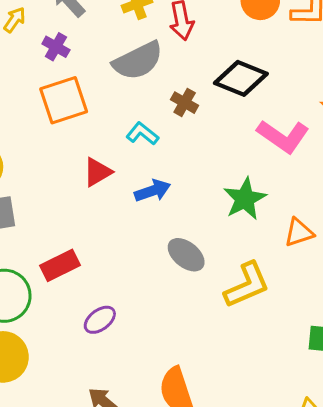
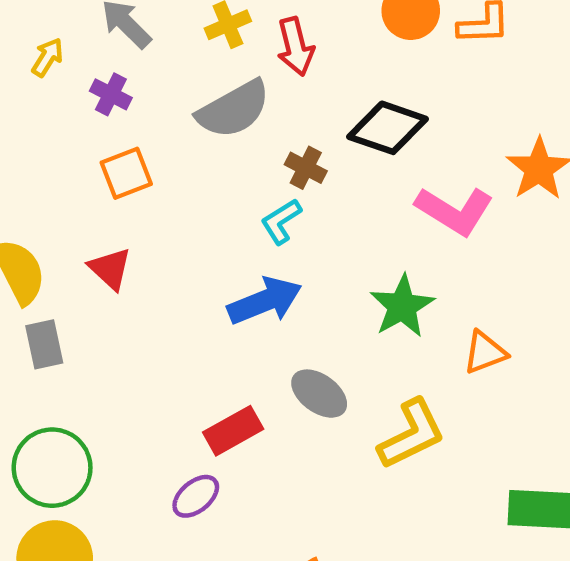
orange square: (64, 100) -> (126, 173), size x0.7
cyan L-shape: (142, 134) -> (281, 221), moved, turned -68
red triangle: (97, 172) -> (110, 269), moved, turned -44
blue arrow: (153, 191) -> (265, 301), size x1.4
red rectangle: (60, 265) -> (233, 431), moved

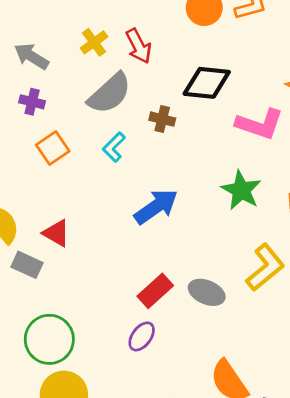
cyan L-shape: (281, 221) -> (114, 147), moved
red triangle: (110, 269) -> (56, 233), moved
gray rectangle: (44, 344) -> (27, 265), turned -40
gray ellipse: (319, 394) -> (207, 292), moved

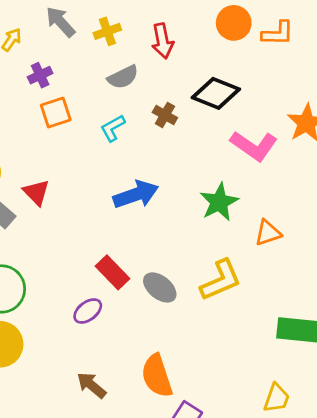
yellow cross: (94, 42) -> (107, 31), moved
gray semicircle: (110, 93) -> (123, 77), size x0.7
purple cross: (32, 102) -> (40, 75), moved, turned 35
red rectangle: (155, 291) -> (112, 272), turned 72

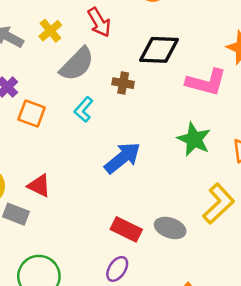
gray semicircle: (123, 77) -> (77, 64), size x1.4
orange square: (56, 113) -> (32, 114), turned -32

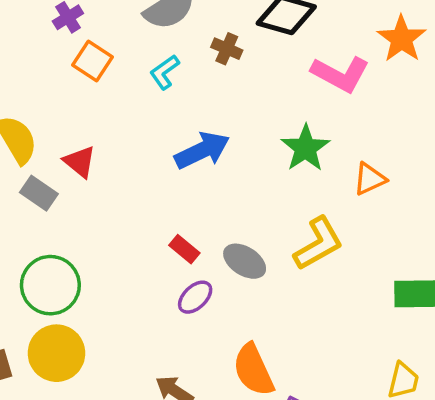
red rectangle: (126, 229) -> (184, 249), size x0.7
purple ellipse: (117, 269) -> (195, 297), moved

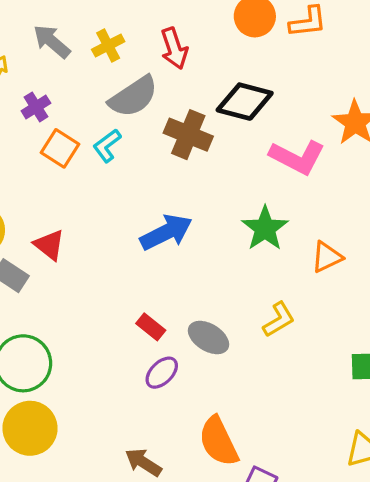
brown cross: (227, 49) -> (188, 135), size x1.6
cyan L-shape: (165, 72) -> (107, 146), moved
yellow L-shape: (318, 244) -> (279, 320), size x0.7

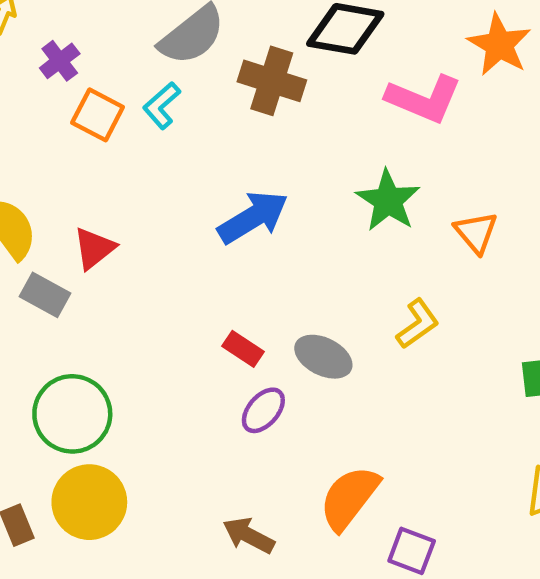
red triangle: (49, 245) -> (94, 248), turned 48
orange triangle: (327, 257) -> (476, 232), turned -40
orange semicircle: (219, 441) -> (349, 498), turned 68

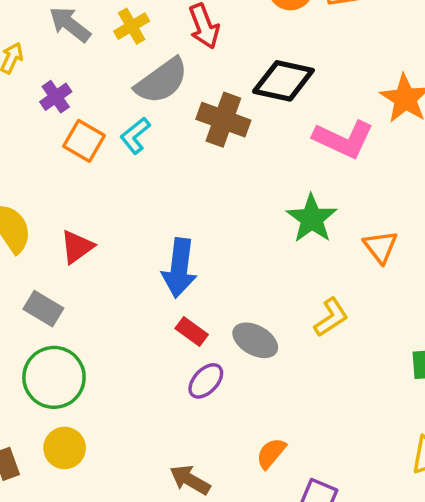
blue arrow: (253, 217) -> (179, 268), moved, turned 126
gray rectangle: (45, 295) -> (43, 309), moved
orange semicircle: (349, 498) -> (271, 453), size x0.6
yellow circle: (89, 502) -> (65, 448), size x0.7

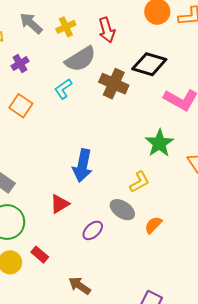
orange square: (84, 141) -> (21, 106), moved
red triangle: (77, 247) -> (60, 204), moved
yellow L-shape: (331, 317) -> (139, 182), moved
red rectangle: (192, 331) -> (40, 255), moved
orange semicircle: (271, 453) -> (153, 225), moved

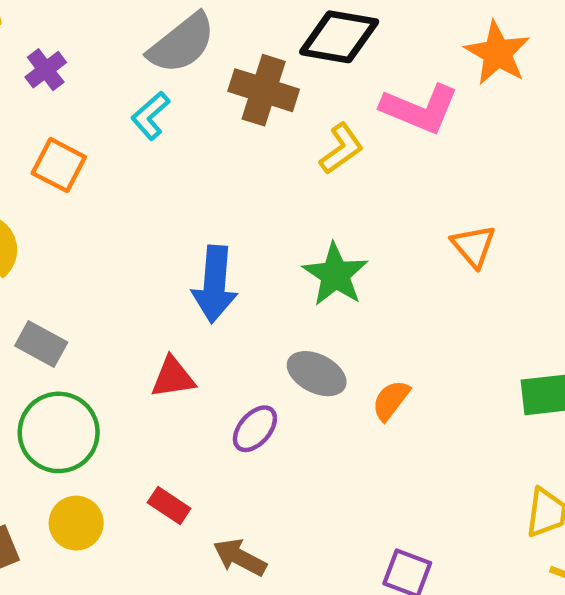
green star: (159, 143) -> (335, 275), moved
yellow L-shape: (139, 182) -> (341, 149), moved
red triangle: (60, 204) -> (173, 377), turned 30
red rectangle: (40, 255) -> (169, 505), moved

